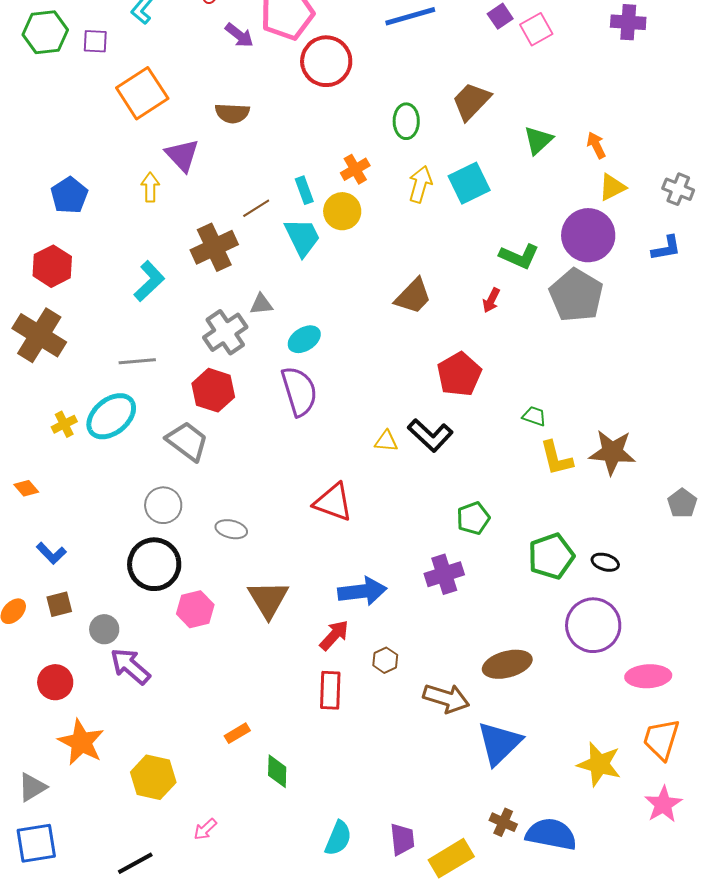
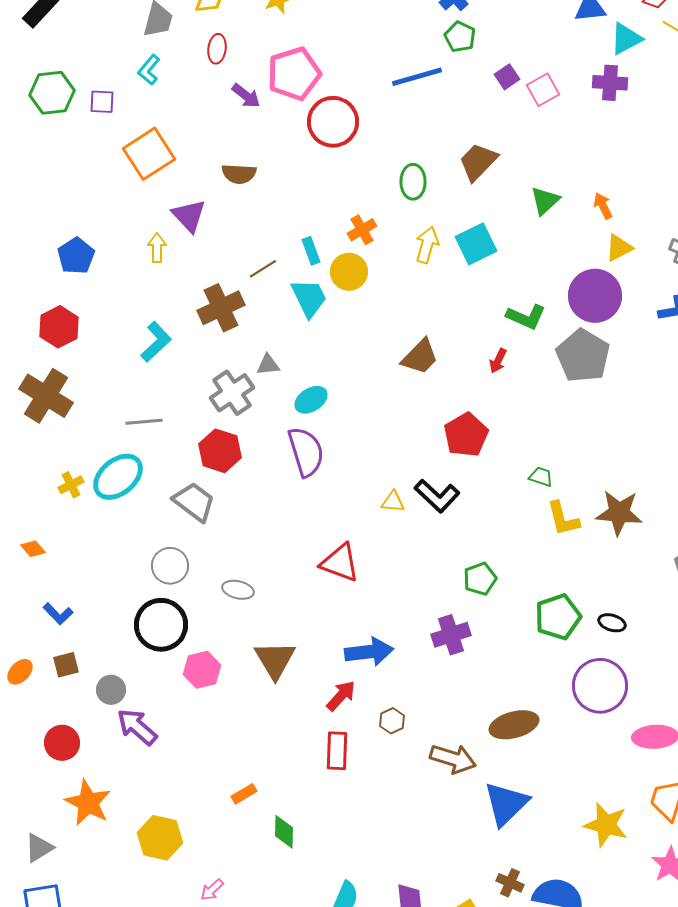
purple cross: (628, 22) -> (610, 83), moved

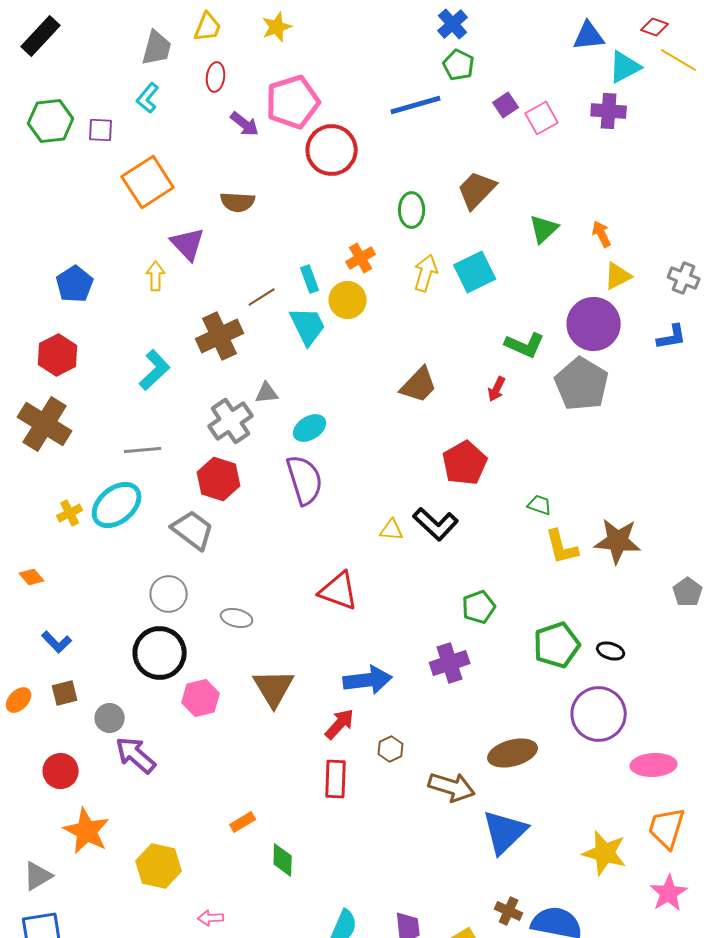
pink arrow: (212, 890) -> (211, 918), turned 40

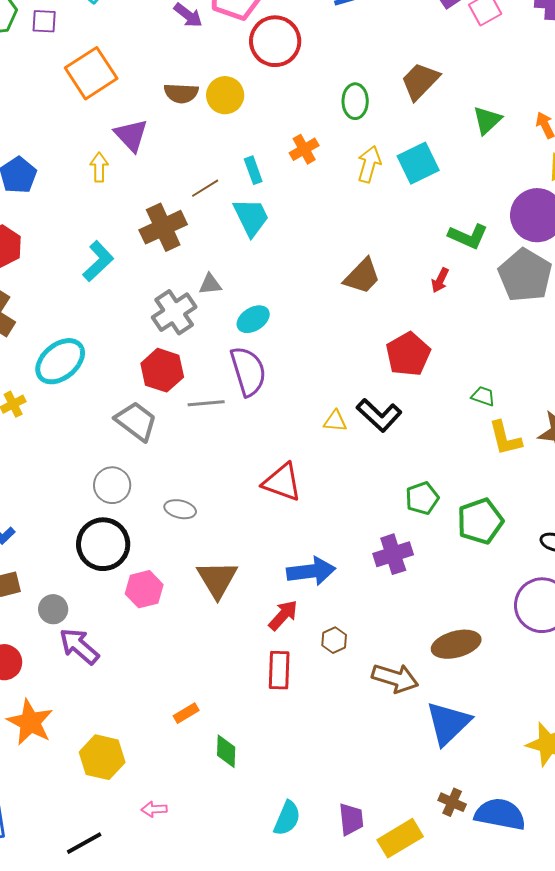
yellow circle: (348, 300) -> (225, 95), moved
gray line: (143, 450) -> (206, 403), moved
cyan ellipse: (117, 505) -> (60, 361), moved
green pentagon: (557, 645) -> (480, 521), moved

